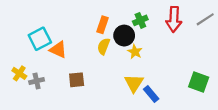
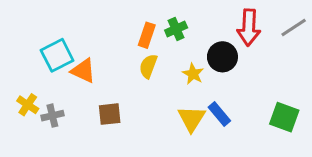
green cross: (140, 20) -> (176, 29), moved
black circle: (124, 36) -> (222, 57), moved
blue rectangle: (151, 94) -> (219, 114), moved

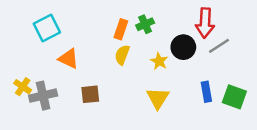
gray line: (294, 27) -> (219, 46), moved
cyan square: (57, 55) -> (47, 28), moved
blue rectangle: (219, 114) -> (206, 92), moved, turned 30
gray cross: (52, 116) -> (43, 96), size x1.5

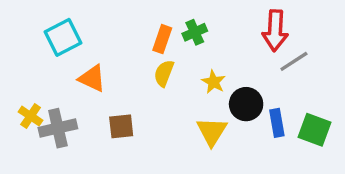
black circle: (183, 47) -> (246, 104), moved

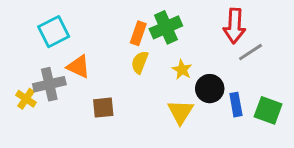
green cross: (195, 32) -> (166, 27), size x1.5
gray cross: (58, 128) -> (49, 84), moved

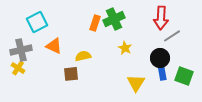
yellow semicircle: (140, 62) -> (83, 56), moved, turned 56
gray cross: (49, 84) -> (21, 50), moved
black circle: (210, 89) -> (160, 58), moved
yellow triangle: (181, 112) -> (136, 83), moved

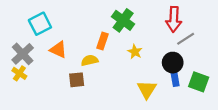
green cross: (114, 19) -> (123, 20), turned -30
orange rectangle: (95, 23) -> (103, 41), moved
gray cross: (21, 50) -> (23, 54), turned -30

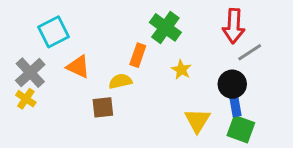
green square: (199, 82) -> (241, 129), moved

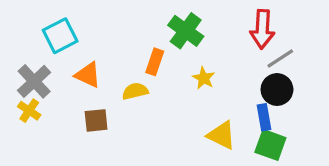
black circle: (232, 84) -> (277, 90), moved
brown square: (103, 107) -> (96, 120), moved
yellow triangle: (197, 120) -> (222, 135), turned -36

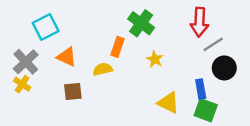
black circle: (277, 90) -> (224, 68), moved

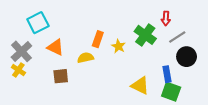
red arrow: (199, 22) -> (166, 18), size x0.6
green cross: (141, 23) -> (145, 35), moved
yellow star: (155, 59) -> (118, 46), moved

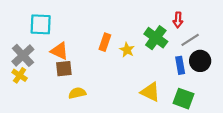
cyan square: (38, 23) -> (41, 24), turned 30
yellow semicircle: (85, 58) -> (77, 93), moved
blue rectangle: (167, 74) -> (180, 65), moved
brown square: (61, 76) -> (64, 69), moved

